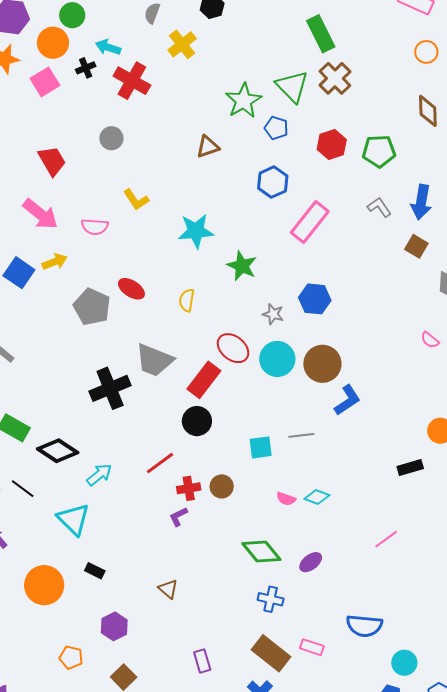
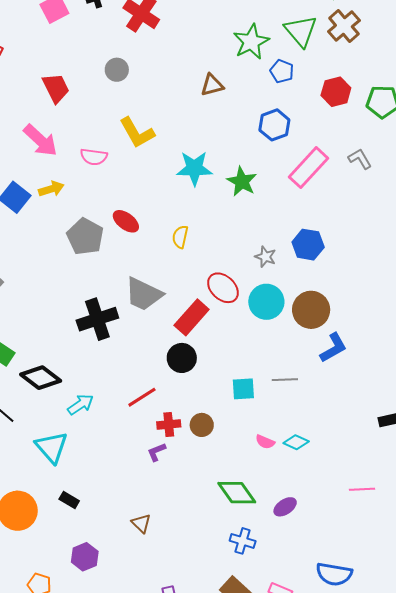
yellow L-shape: (136, 200) -> (137, 133), size x1.4
gray L-shape: (379, 207) -> (360, 159), moved
green star: (242, 266) -> (242, 182), moved
pink line: (386, 539) -> (362, 489), turned 30

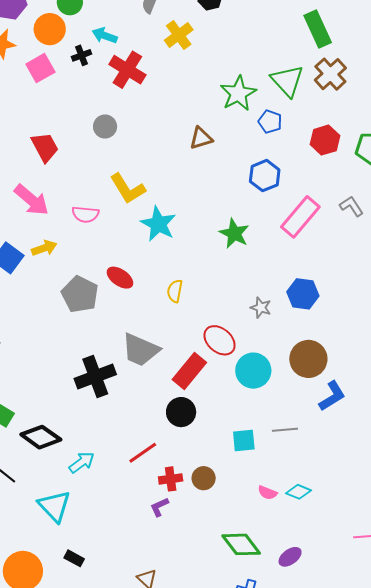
cyan star: (194, 168) -> (158, 224), moved, turned 30
cyan circle: (266, 302) -> (253, 371), moved

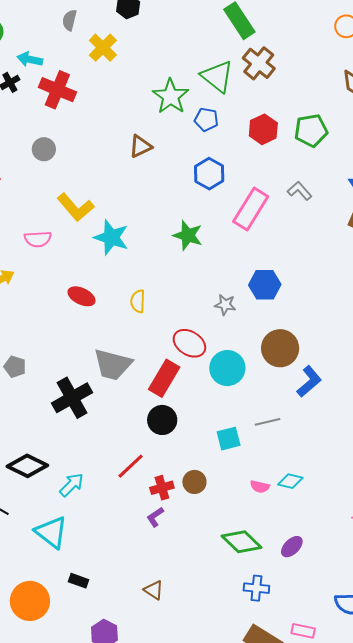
gray pentagon: (80, 294) -> (15, 367), moved, size x0.6

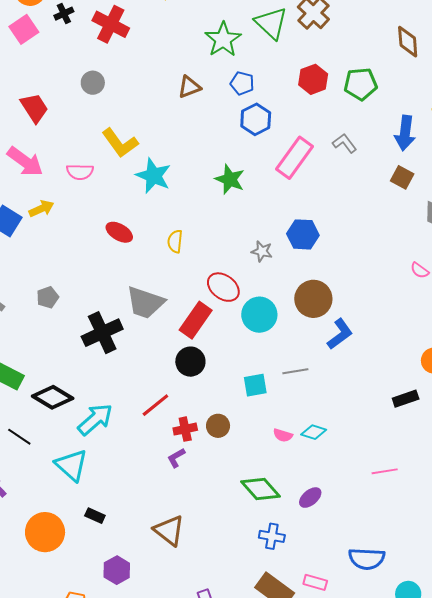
blue pentagon: (206, 119) -> (242, 83), moved
gray pentagon: (15, 367) -> (48, 297), turned 30
cyan arrow: (72, 485) -> (95, 419), size x1.4
brown triangle: (154, 590) -> (169, 530), size x1.6

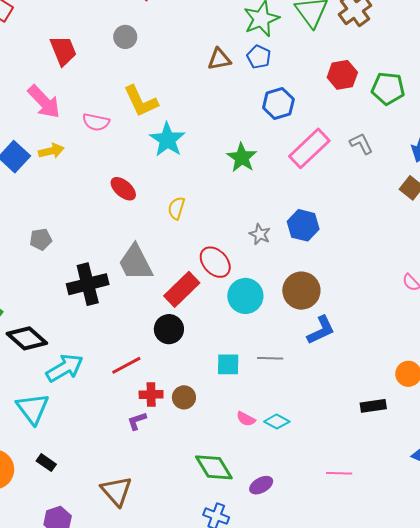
blue pentagon: (242, 83) -> (259, 57), moved
gray trapezoid: (145, 303) -> (136, 263), turned 33

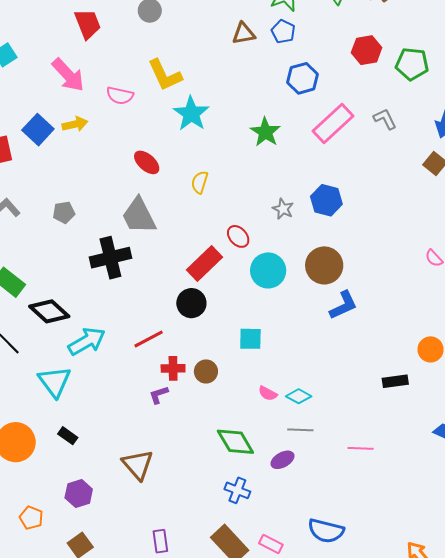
red ellipse: (215, 262) -> (238, 236), size x0.7
gray trapezoid: (136, 263) -> (139, 216), moved
gray line: (270, 358) -> (300, 430), moved

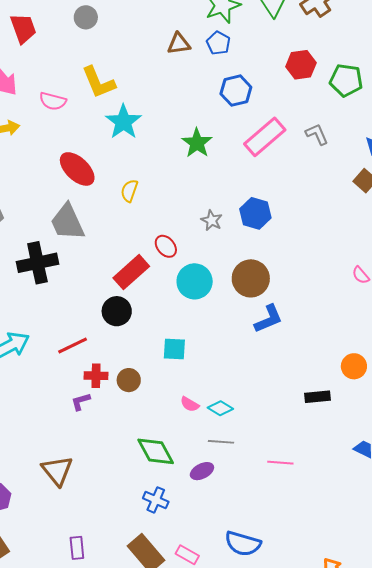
red ellipse: (147, 162) -> (77, 169), size x1.4

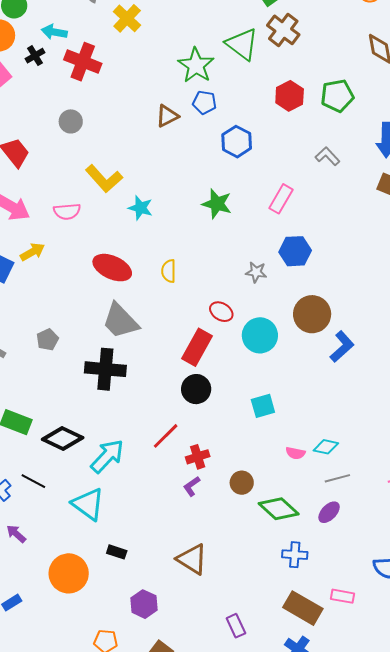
cyan star: (123, 122) -> (140, 208), size x0.7
pink rectangle: (265, 137) -> (281, 199), moved, size x0.7
black cross: (37, 263) -> (105, 369), turned 36
brown circle: (129, 380) -> (242, 483), moved

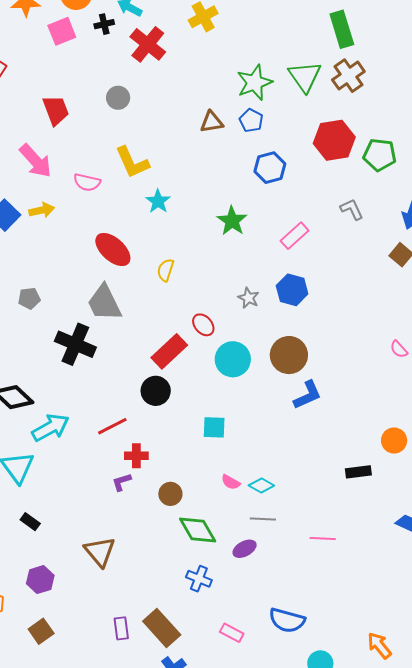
red hexagon: (290, 96) -> (334, 140), size x1.4
brown rectangle: (303, 608) -> (162, 628), moved

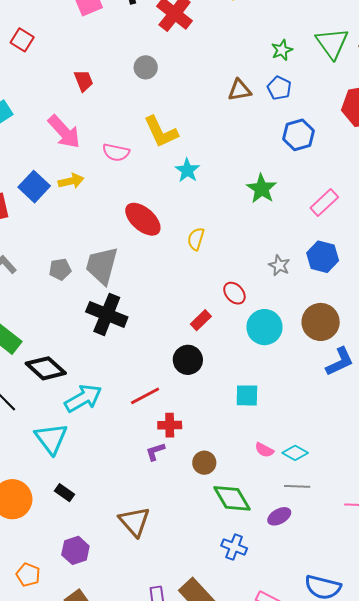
green star: (255, 83) -> (282, 50), size x0.6
red trapezoid: (56, 110) -> (84, 81), size x0.7
gray trapezoid: (104, 303) -> (102, 265), moved, turned 42
red rectangle: (169, 351) -> (201, 320), size x0.6

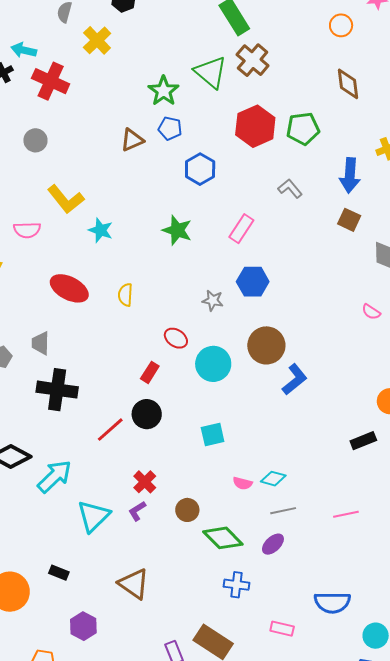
green star: (282, 50) -> (164, 91), size x1.4
gray trapezoid: (102, 265) -> (41, 343), size x0.6
red line: (145, 396) -> (110, 430), moved
red cross: (170, 425) -> (145, 482), turned -30
cyan triangle: (51, 439) -> (93, 516), moved, turned 36

